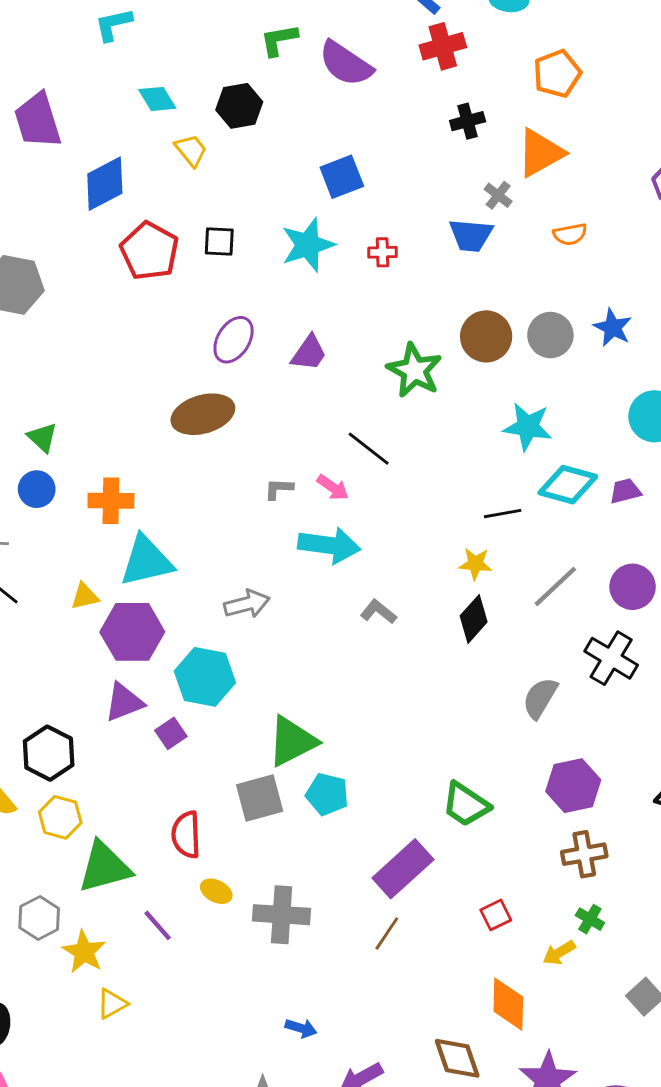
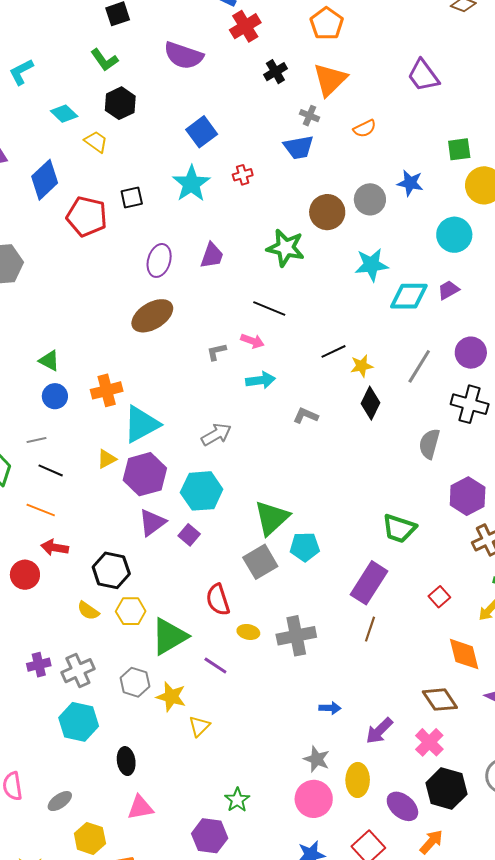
green L-shape: (279, 40) -> (104, 60), moved, turned -100
black line: (503, 514) -> (333, 351), moved
cyan arrow: (329, 545) -> (261, 380), size x0.7

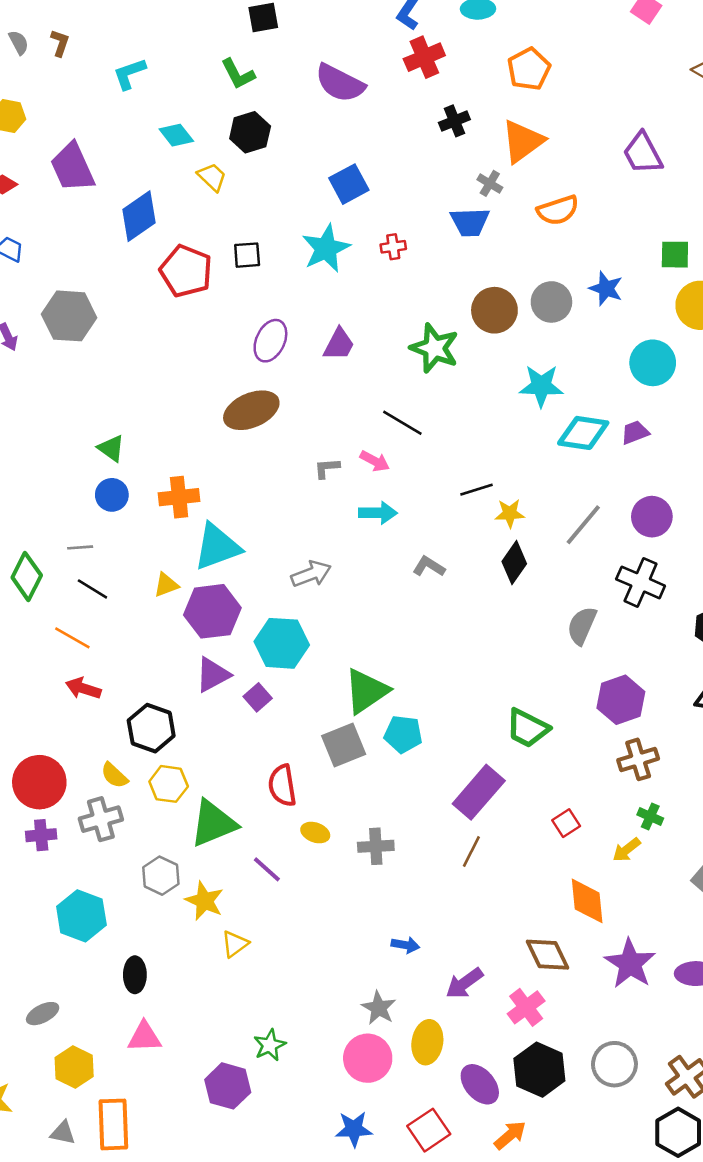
orange semicircle: (365, 129) -> (558, 210), size x1.4
red circle: (25, 575) -> (39, 782), moved, size x1.4
gray cross: (296, 636) -> (376, 846), size x0.7
gray cross: (78, 671) -> (101, 819), moved

